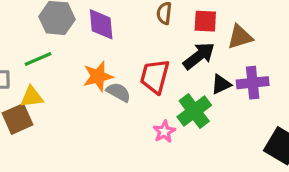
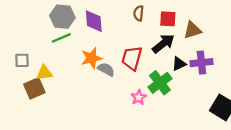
green line: (38, 59) -> (61, 38), moved

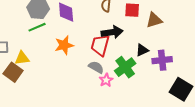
black arrow: (163, 44) -> (112, 32), moved, turned 30
purple cross: (201, 63) -> (162, 60), moved
gray semicircle: (106, 69) -> (96, 67), moved
brown square: (34, 88) -> (13, 72), turned -30

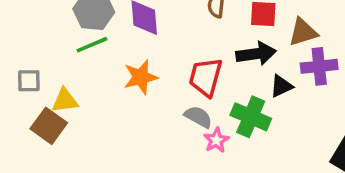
black arrow: (112, 32) -> (256, 54), moved
purple cross: (162, 60) -> (319, 66), moved
green cross: (125, 67) -> (251, 117), turned -30

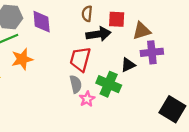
black arrow: (256, 54) -> (98, 34), moved
orange star: (141, 77) -> (22, 59), moved
gray semicircle: (198, 117) -> (76, 84), turned 48

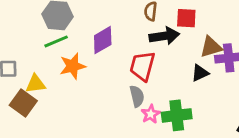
purple diamond: (42, 22) -> (103, 40), moved, turned 65
brown triangle: (142, 31) -> (211, 47), moved
green cross: (109, 84) -> (177, 115), moved, turned -30

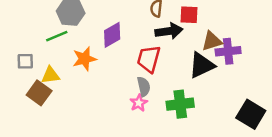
green line: (56, 41) -> (57, 36), moved
black triangle: (200, 73) -> (202, 65), size x1.6
pink star: (151, 114) -> (139, 103), moved

